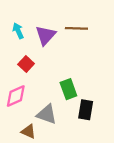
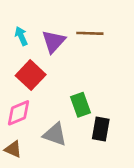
red square: (26, 64) -> (31, 75), size x1.5
brown triangle: (28, 131) -> (13, 149), moved

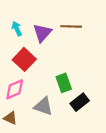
black rectangle: (101, 129) -> (80, 102), turned 42

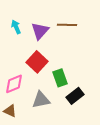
red square: (24, 59) -> (37, 62), moved
gray triangle: (43, 106) -> (41, 100), turned -30

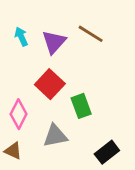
brown line: (67, 25) -> (91, 34), turned 30
pink diamond: (14, 84) -> (19, 114), turned -40
black rectangle: (75, 96) -> (107, 152), moved

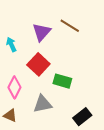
cyan arrow: (21, 37) -> (11, 45), moved
green rectangle: (81, 106) -> (62, 81), turned -54

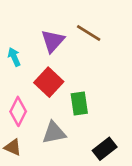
green rectangle: (62, 81) -> (79, 103), turned 66

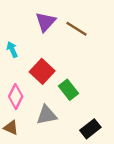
purple triangle: (53, 41) -> (46, 22), moved
green rectangle: (79, 103) -> (68, 90), turned -30

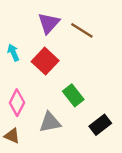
red square: (42, 71) -> (45, 61), moved
black rectangle: (90, 129) -> (100, 125), moved

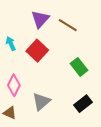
green rectangle: (73, 95) -> (79, 67), moved
gray triangle: (50, 122) -> (41, 102), turned -30

